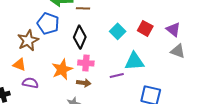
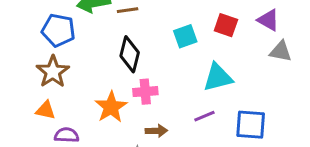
blue pentagon: (48, 24) -> (58, 30), moved
cyan square: (118, 31) -> (185, 36), turned 35
purple line: (117, 76) -> (204, 116), moved
brown arrow: (84, 83) -> (156, 131), moved

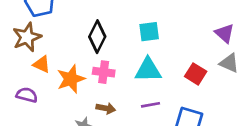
red square: (226, 25) -> (196, 74), moved
cyan triangle: (218, 77) -> (148, 70), moved
orange triangle: (46, 110) -> (42, 64), moved

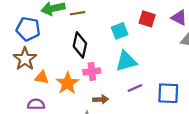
red square: (196, 74) -> (147, 19), moved

